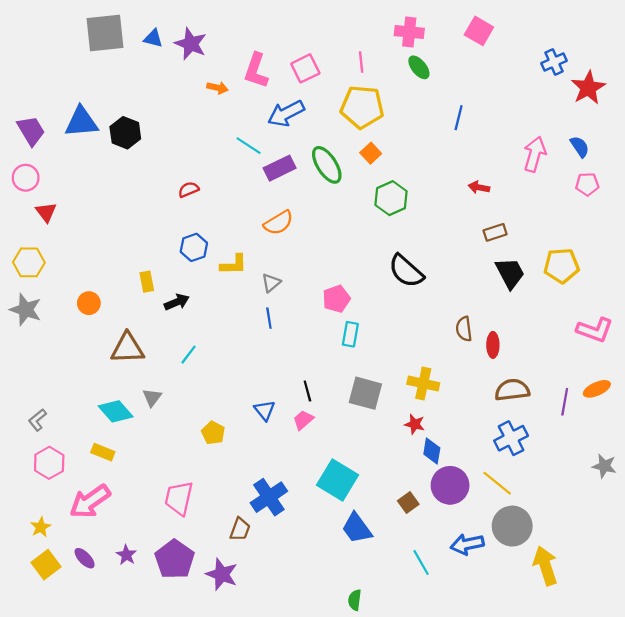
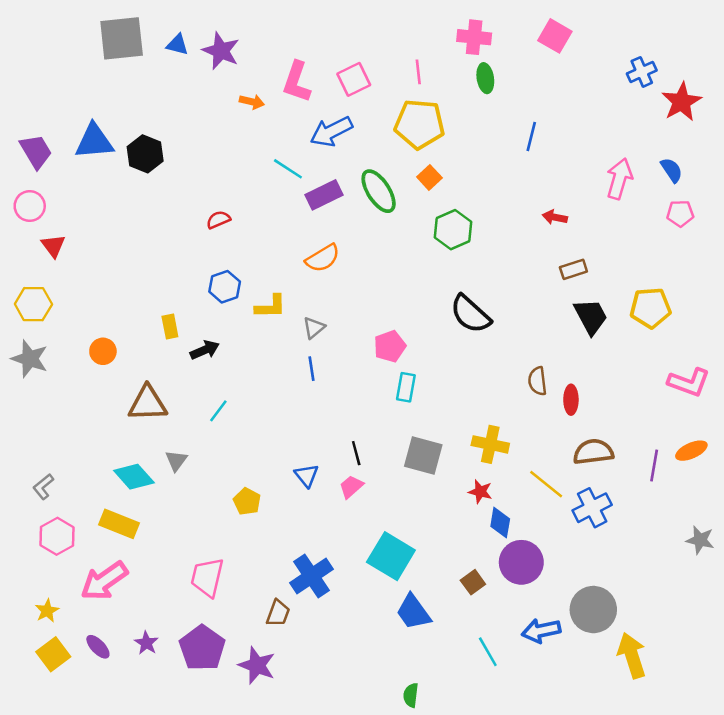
green ellipse: (419, 67) -> (485, 78), turned 30
yellow rectangle: (103, 452) -> (119, 524), size x1.4
yellow line: (497, 483) -> (546, 484), moved

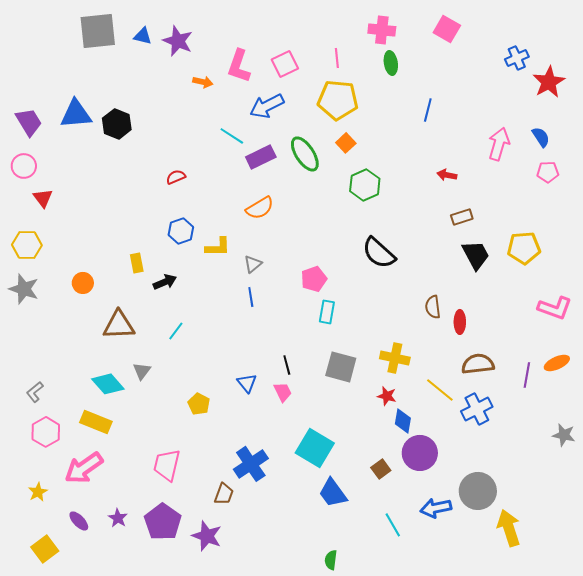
pink trapezoid: (351, 487) -> (283, 392), turned 105
yellow square: (53, 654) -> (45, 549), moved

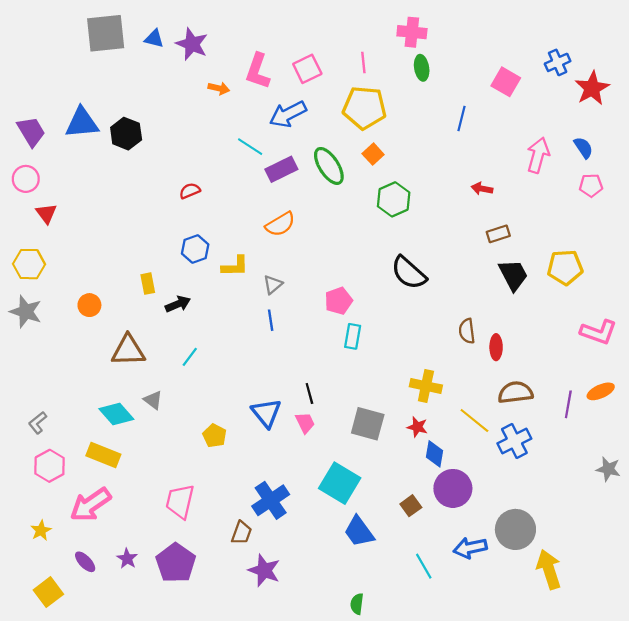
pink square: (447, 29) -> (506, 82), moved
gray square: (341, 367) -> (368, 424), moved
gray triangle: (142, 371) -> (153, 400), turned -30
blue triangle: (247, 383) -> (266, 413), size x1.4
purple star: (207, 536) -> (264, 570), moved

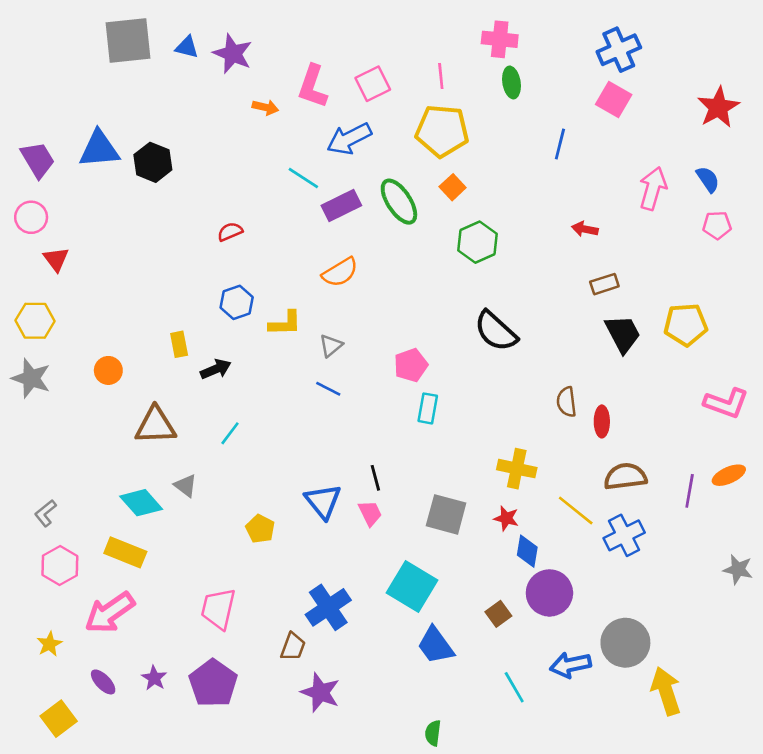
blue cross: (558, 62) -> (619, 50), moved, size x1.4
blue line: (271, 320) -> (328, 389), turned -54

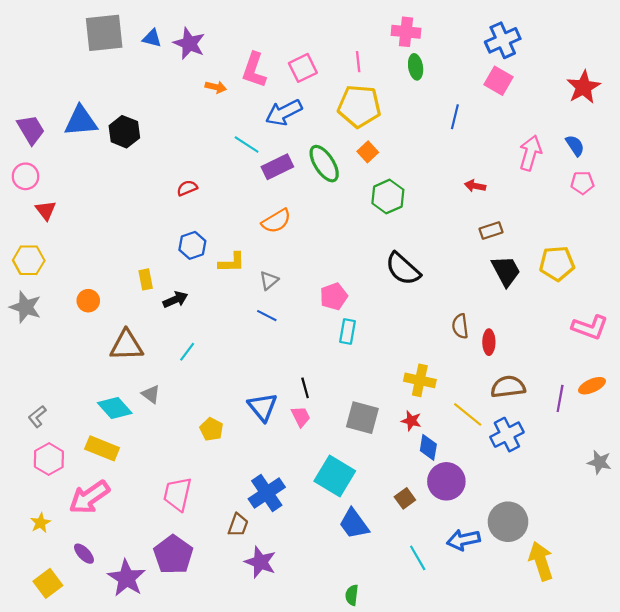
purple star: (154, 678) -> (126, 578), moved, size x1.8

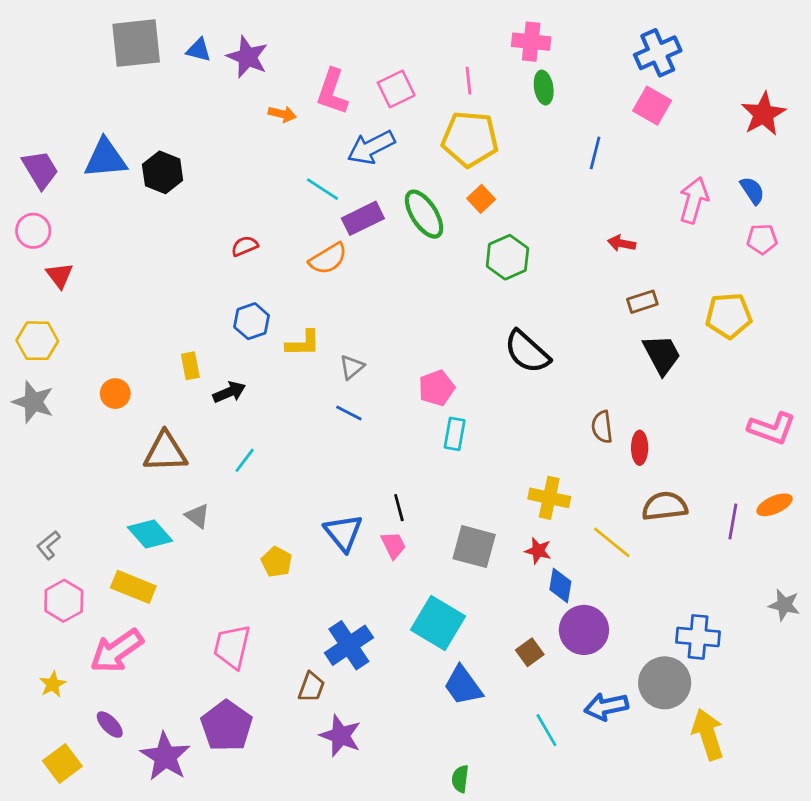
orange semicircle: (276, 221) -> (328, 259), moved
yellow pentagon: (557, 263) -> (729, 316), moved
blue cross: (507, 435) -> (698, 637), moved, turned 32

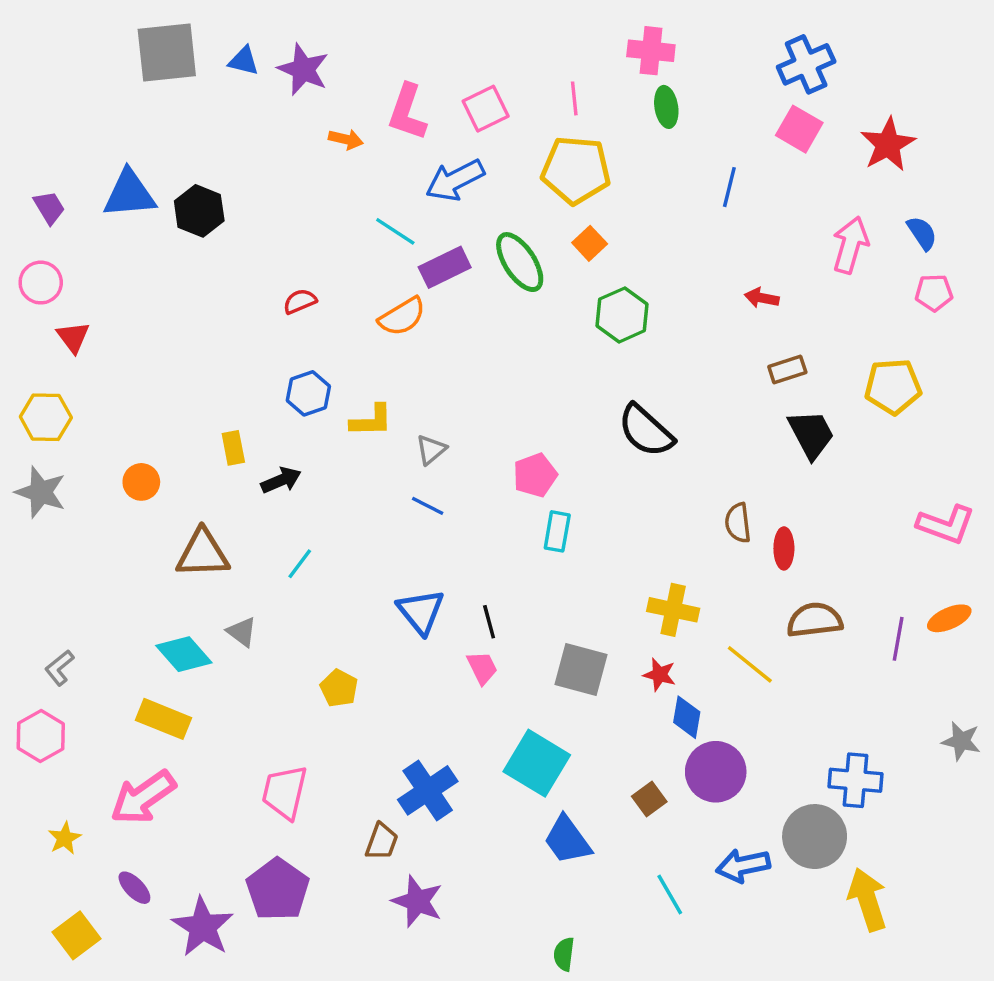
red star: (763, 114) -> (888, 144), moved
purple trapezoid: (40, 170) -> (49, 208), size x0.7
blue triangle: (343, 533) -> (421, 612), moved
pink hexagon: (64, 601) -> (41, 736), moved

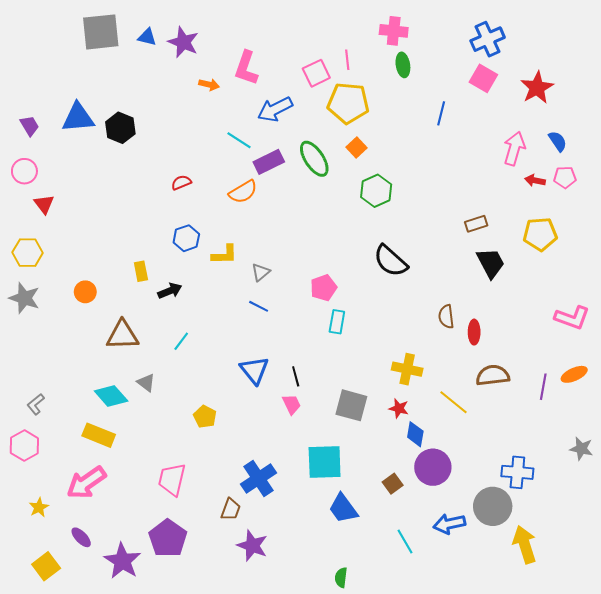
pink square: (486, 109) -> (316, 73), moved
red arrow: (762, 298) -> (535, 180), moved
cyan square: (537, 763) -> (325, 462), turned -33

